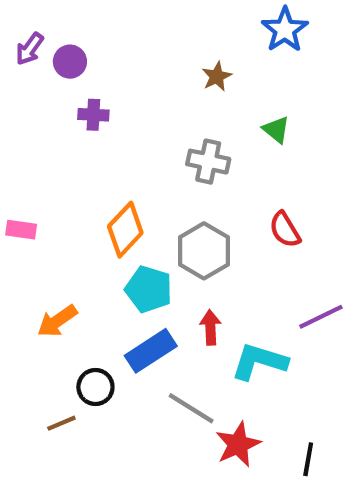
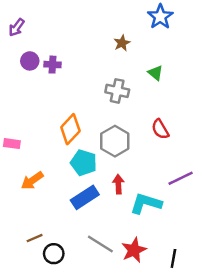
purple circle: (70, 62) -> (30, 61), moved
pink rectangle: (21, 230) -> (12, 144), moved
black circle: (95, 387) -> (54, 254), moved
gray line: (191, 408) -> (100, 244), moved

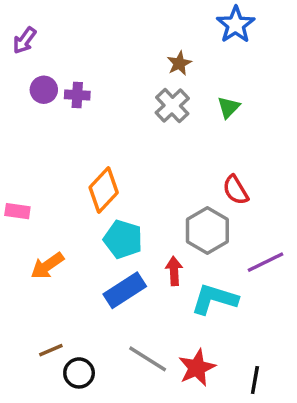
green triangle: (155, 73) -> (229, 107), turned 35
gray cross: (117, 91) -> (172, 106), moved, turned 35
gray hexagon: (115, 141) -> (207, 230), moved

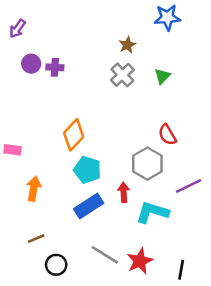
blue star: (236, 25) -> (167, 17), turned 30
orange arrow: (47, 266) -> (34, 189), turned 135
brown line: (51, 350) -> (36, 239), moved

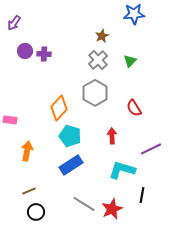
gray hexagon: (147, 164) -> (95, 93), moved
red arrow: (124, 192) -> (112, 136), moved
black circle: (56, 265) -> (36, 212), moved
black line: (181, 270) -> (142, 195), moved

